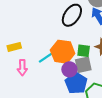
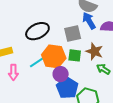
black ellipse: (72, 15) -> (37, 31), moved, turned 30
gray square: (83, 65) -> (73, 33), moved

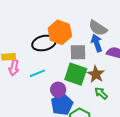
green square: (75, 55) -> (76, 74), size x1.6
orange hexagon: (54, 56) -> (60, 32), moved
pink arrow: (13, 72) -> (14, 68), moved

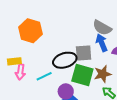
orange hexagon: (60, 32) -> (30, 31), moved
black ellipse: (44, 43) -> (65, 60), moved
brown star: (96, 74) -> (103, 74), turned 30

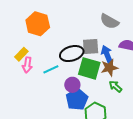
blue arrow: (102, 43) -> (107, 54), moved
yellow rectangle: (14, 61) -> (21, 54), turned -40

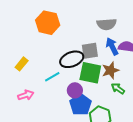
gray semicircle: (109, 21) -> (107, 24), turned -30
orange hexagon: (38, 24) -> (48, 23), moved
blue arrow: (107, 54) -> (112, 46), moved
pink arrow: (27, 65) -> (26, 95), moved, turned -112

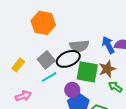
gray semicircle: (107, 24) -> (79, 46), moved
gray square: (90, 51) -> (46, 60), moved, turned -30

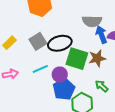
gray semicircle: (79, 46) -> (92, 21), moved
cyan line: (49, 77) -> (40, 69), moved
green arrow: (115, 87) -> (102, 86), moved

